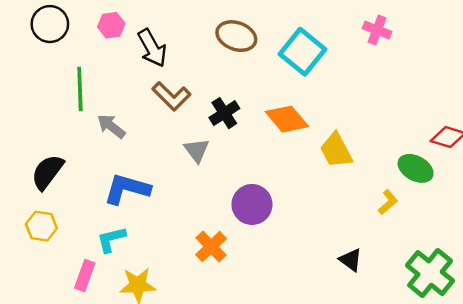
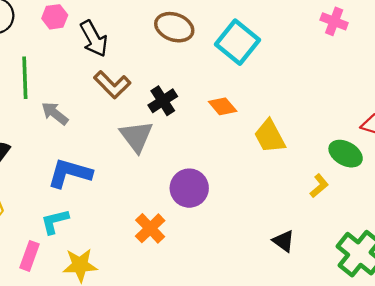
pink cross: (377, 30) -> (334, 21), moved
orange diamond: (287, 119) -> (223, 106), size x0.7
gray triangle: (197, 150) -> (136, 136), size x1.4

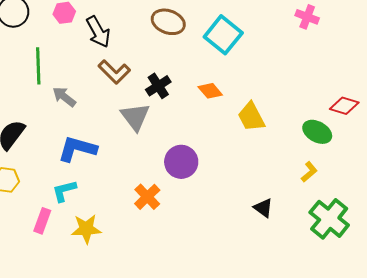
yellow L-shape: (319, 186) -> (309, 172), moved

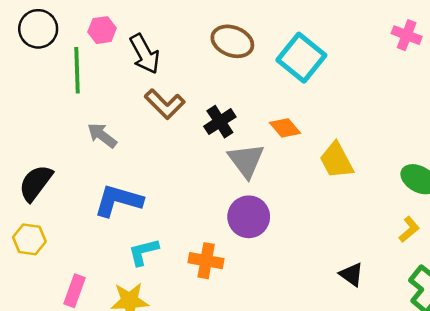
green line: (38, 66) -> (77, 70), moved
gray triangle: (135, 117) -> (246, 160), moved
cyan L-shape: (64, 191) -> (143, 252), moved
orange cross: (147, 197) -> (206, 261), turned -36

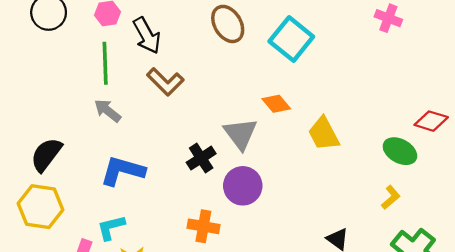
brown ellipse: (232, 41) -> (228, 24), turned 39
green line: (77, 70) -> (105, 63), moved
black cross: (220, 122) -> (201, 158), moved
yellow hexagon: (29, 239) -> (40, 207), size x1.5
cyan L-shape: (143, 252) -> (111, 227), moved

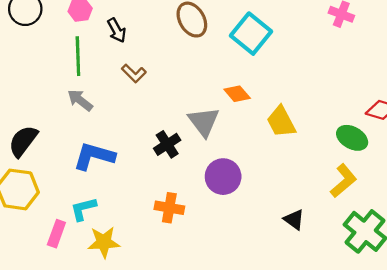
black arrow: (147, 36) -> (117, 30), size x0.7
brown L-shape: (165, 82) -> (134, 73), size x0.7
purple circle: (243, 186) -> (223, 177), moved
yellow L-shape: (391, 197) -> (344, 181), size x1.5

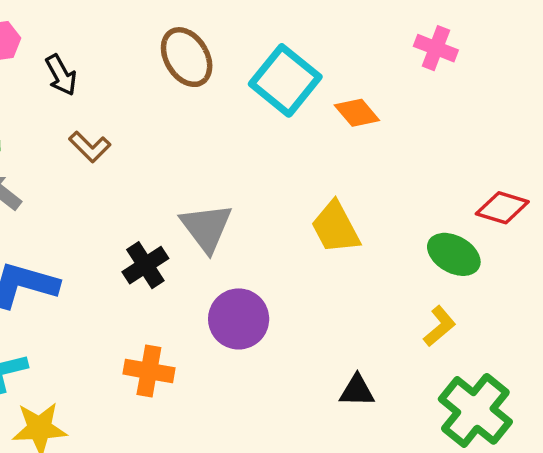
orange diamond: (237, 94) -> (357, 113), moved
yellow L-shape: (344, 181) -> (439, 326), size x0.7
black triangle: (294, 220) -> (357, 391), turned -35

